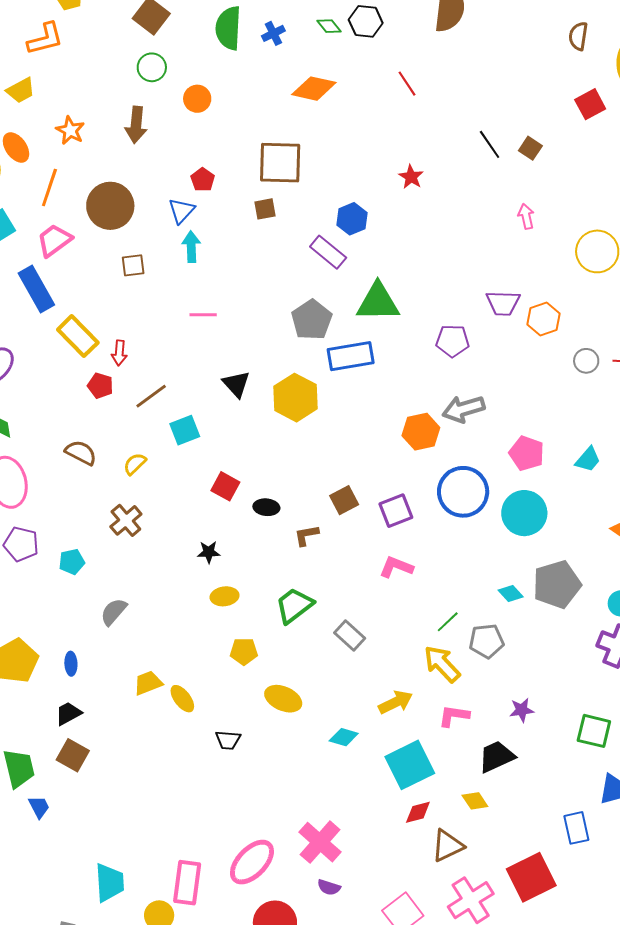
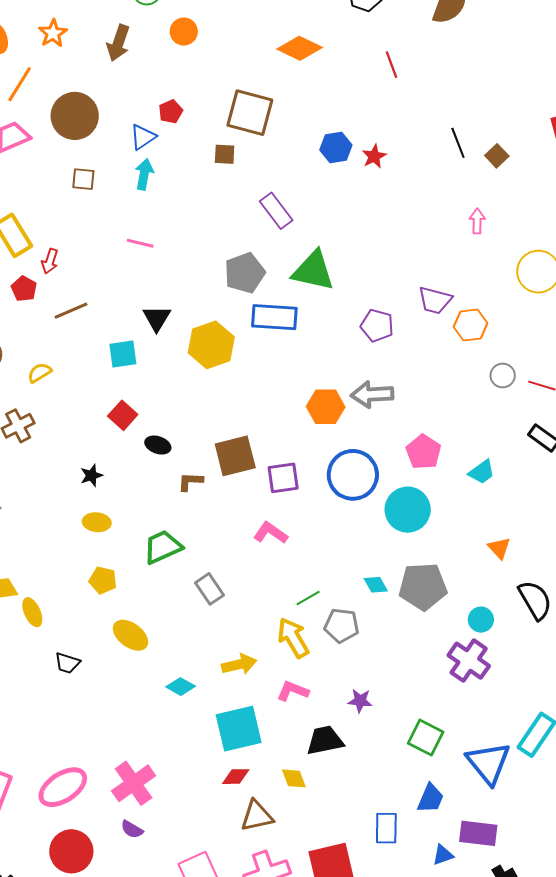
blue hexagon: (352, 219) -> (336, 147), moved
cyan square: (185, 430) -> (123, 354), moved
brown square: (344, 500) -> (235, 456), size x1.5
black star: (209, 552) -> (91, 475), turned -30

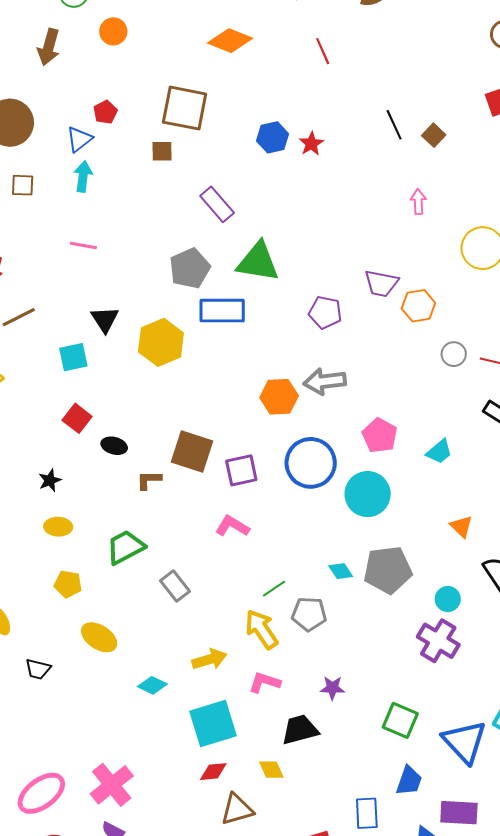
brown square: (235, 456) -> (192, 452), turned 36

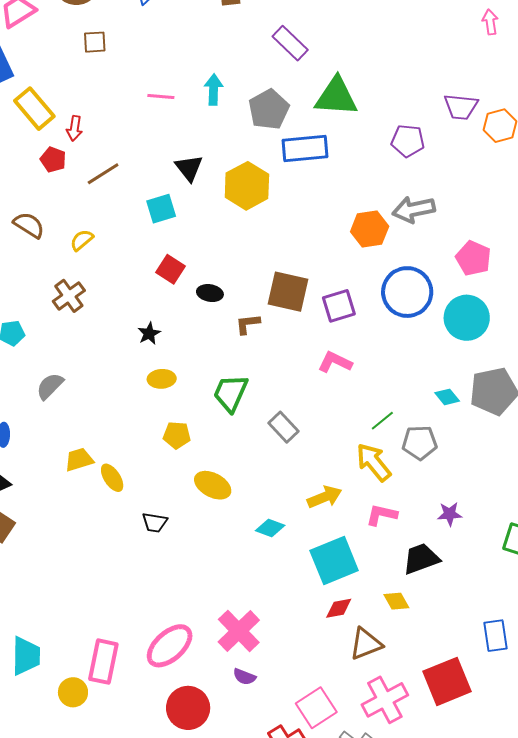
cyan arrow: (83, 176) -> (214, 90), moved
green trapezoid: (125, 547) -> (231, 393), turned -33

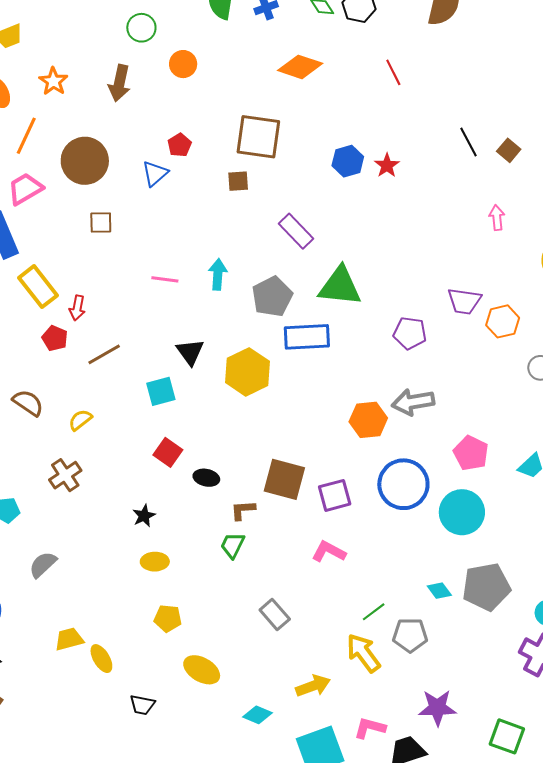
green trapezoid: (231, 393) -> (233, 545), moved, size x0.7
purple star: (450, 514) -> (437, 708), size x1.5
pink L-shape: (382, 515) -> (370, 728), moved

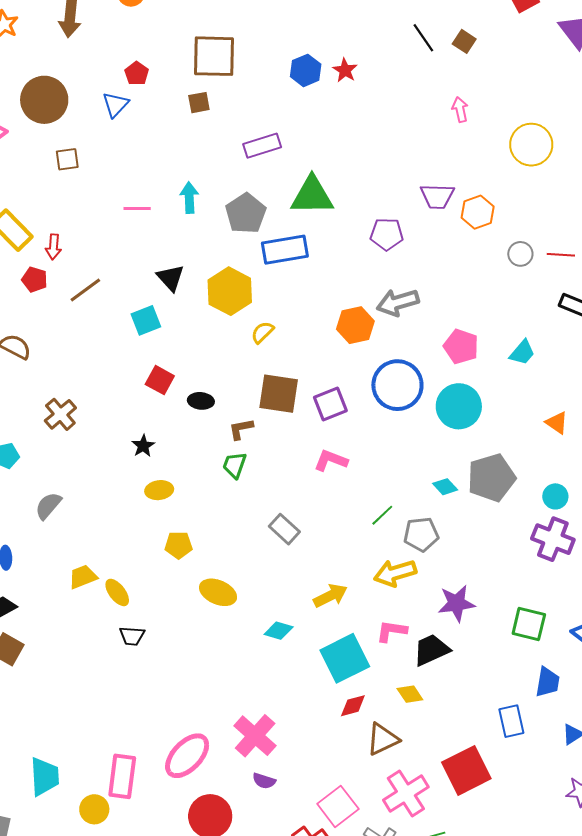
purple rectangle: (296, 231) -> (262, 146), turned -57
yellow semicircle: (80, 420) -> (262, 332), moved
yellow arrow: (363, 653) -> (395, 573), moved, turned -63
black trapezoid: (142, 705) -> (132, 636), moved

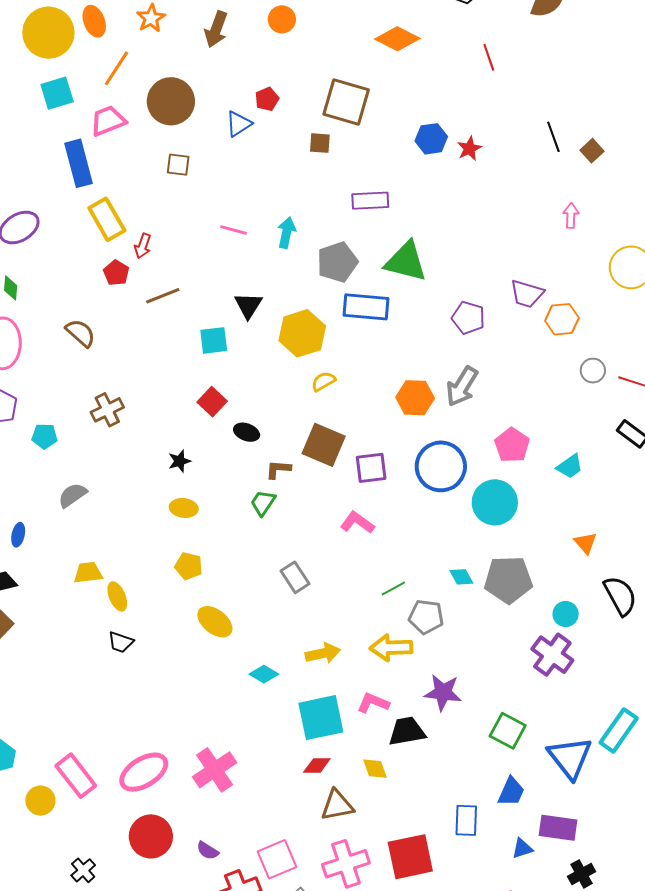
gray arrow: (398, 302) -> (462, 386), turned -57
pink rectangle: (122, 776) -> (76, 776), turned -60
purple semicircle: (264, 781) -> (208, 851), moved

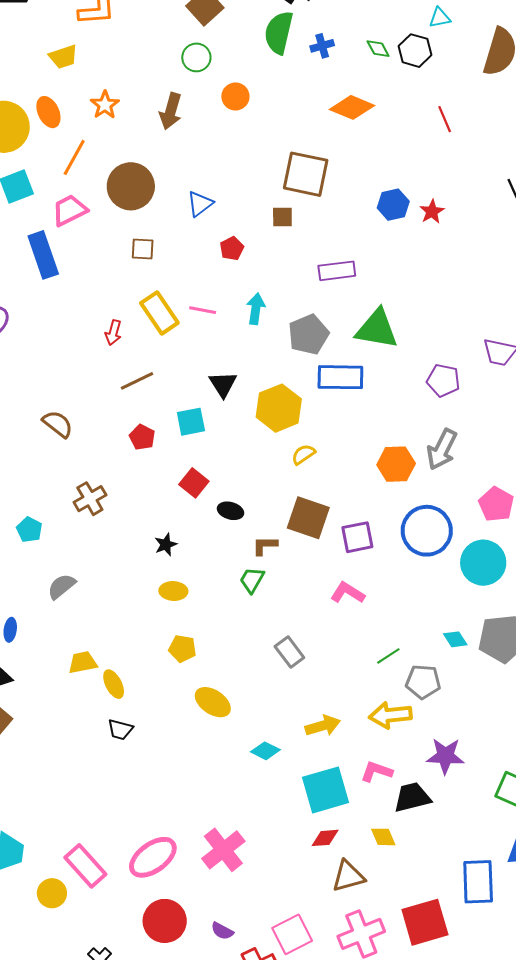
red pentagon: (267, 99) -> (232, 249), moved
yellow rectangle: (107, 219) -> (159, 313), moved
red pentagon: (116, 273) -> (142, 437), moved
cyan pentagon: (45, 436) -> (29, 530), turned 30
blue rectangle: (466, 820) -> (478, 882), size x1.4

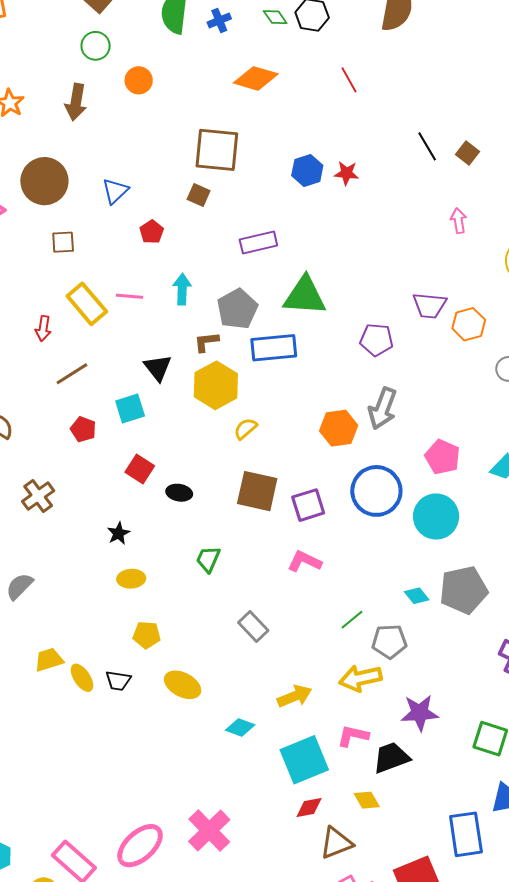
red star: (432, 212) -> (347, 173), turned -30
brown square: (282, 217) -> (199, 195), turned 30
brown L-shape: (265, 546) -> (206, 342), moved
black trapezoid: (120, 729) -> (118, 681), moved

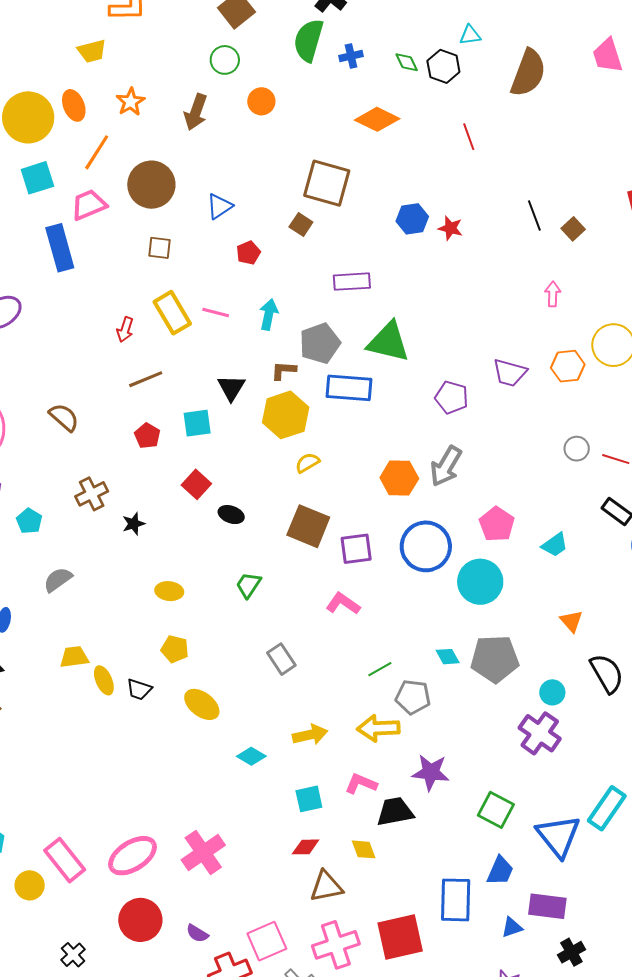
orange hexagon: (469, 324) -> (568, 366), moved
black star: (118, 533) -> (134, 524), moved
cyan square: (304, 760) -> (309, 799), size x0.6

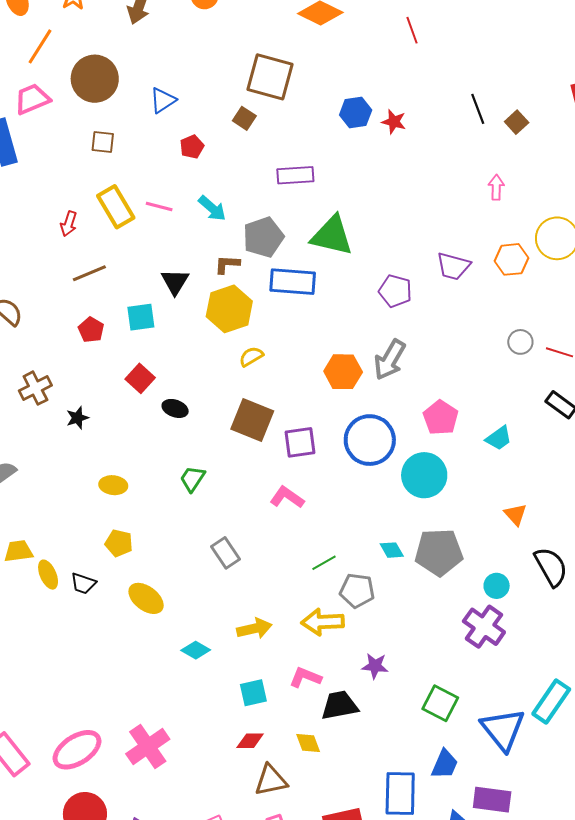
cyan arrow: (269, 314) -> (212, 208), turned 120
purple star: (431, 772) -> (375, 666), size x0.7

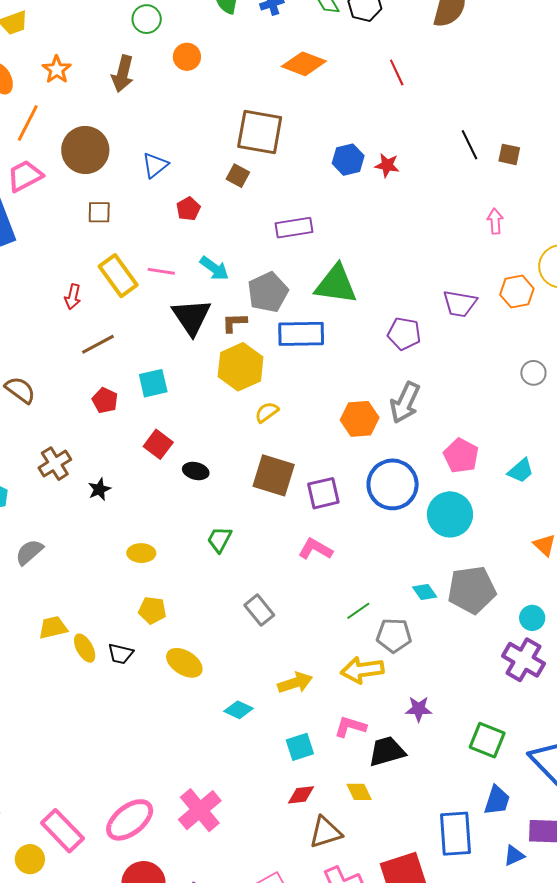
brown square: (517, 122) -> (509, 154), turned -30
black triangle: (175, 282) -> (191, 317), moved, size x1.4

